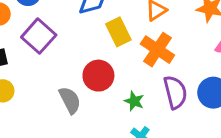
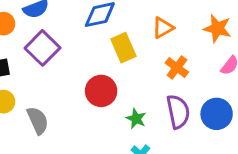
orange cross: (157, 50) -> (177, 68), moved, size x0.7
gray semicircle: (70, 100) -> (38, 120), moved

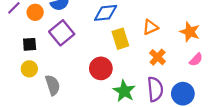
green star: (136, 119) -> (124, 91), size x1.5

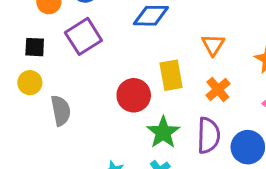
orange triangle: (150, 27) -> (213, 45), turned -42
yellow rectangle: (120, 39) -> (171, 75), moved

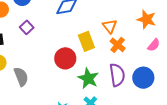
purple square: (83, 36) -> (27, 27), size x0.6
orange triangle: (213, 45) -> (110, 26), moved

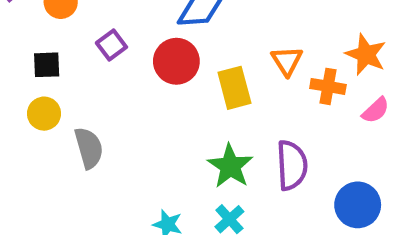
orange cross: (118, 45) -> (328, 86), moved, turned -35
red circle: (65, 58) -> (176, 61), moved
blue circle: (143, 78) -> (358, 205), moved

